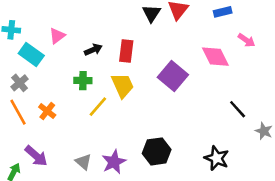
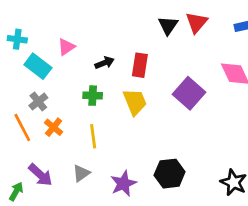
gray cross: (20, 83) -> (38, 102), moved
yellow line: (98, 107) -> (93, 136), moved, turned -50
gray triangle: (83, 162) -> (81, 173), moved, turned 42

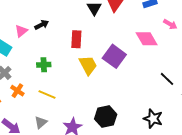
black arrow: (105, 63) -> (42, 25), moved
yellow trapezoid: (135, 102) -> (88, 65), moved
yellow line: (93, 136) -> (47, 95), turned -54

